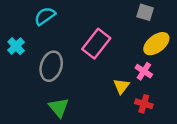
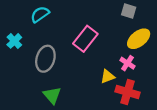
yellow triangle: (121, 86) -> (108, 76), turned 32
red cross: (144, 104) -> (128, 92), size x1.5

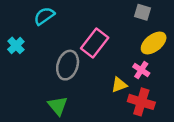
gray ellipse: (45, 59) -> (68, 65), moved

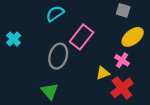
cyan semicircle: (44, 16) -> (55, 14), moved
red cross: (141, 102) -> (122, 88), turned 35

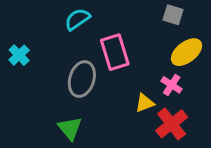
pink rectangle: (82, 37) -> (115, 52), turned -55

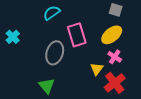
yellow ellipse: (186, 52) -> (112, 35), moved
yellow triangle: (145, 103) -> (97, 69), turned -32

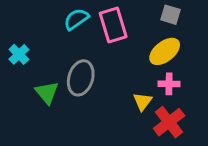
pink rectangle: (77, 35) -> (113, 25), moved
pink cross: (115, 57) -> (169, 84), turned -32
green triangle: (47, 86) -> (47, 93), moved

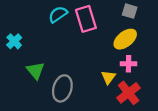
gray ellipse: (81, 78) -> (62, 88), moved

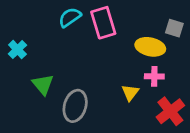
gray square: (130, 11) -> (174, 28), moved
yellow ellipse: (125, 39) -> (150, 47), turned 50
red cross: (129, 93) -> (170, 111), moved

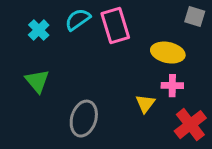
gray square: (174, 28) -> (195, 16), moved
cyan cross: (17, 50) -> (39, 30), moved
green triangle: (43, 84) -> (37, 81), moved

